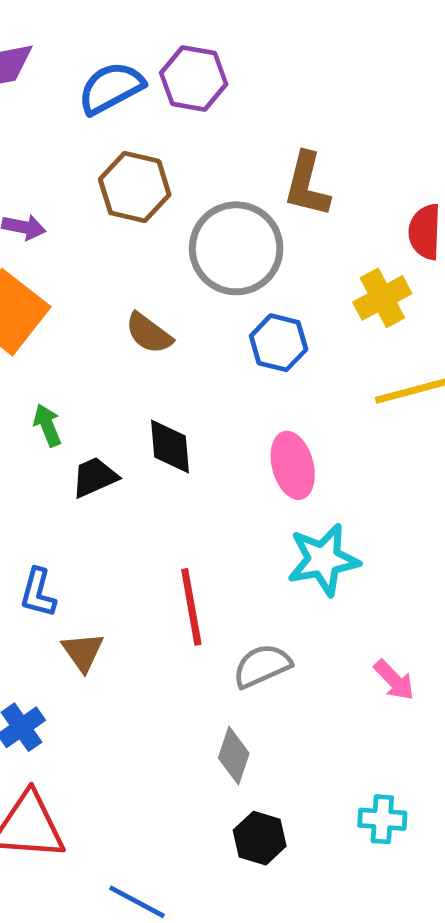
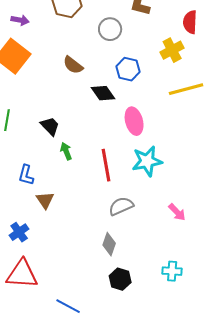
gray circle: (236, 248) -> (110, 29), size x0.6
green arrow: (47, 425) -> (66, 151), moved
black diamond: (170, 446) -> (103, 93), moved, turned -30
black trapezoid: (95, 477) -> (50, 126), turned 70
red line: (191, 607) -> (106, 165), moved

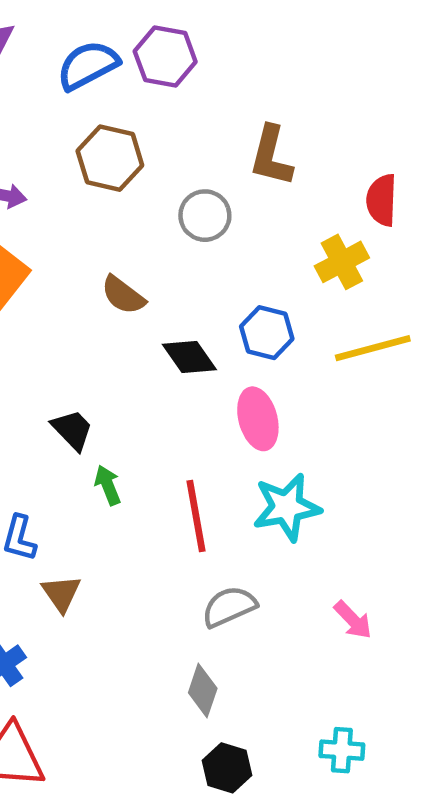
blue hexagon: (128, 69) -> (267, 333), moved

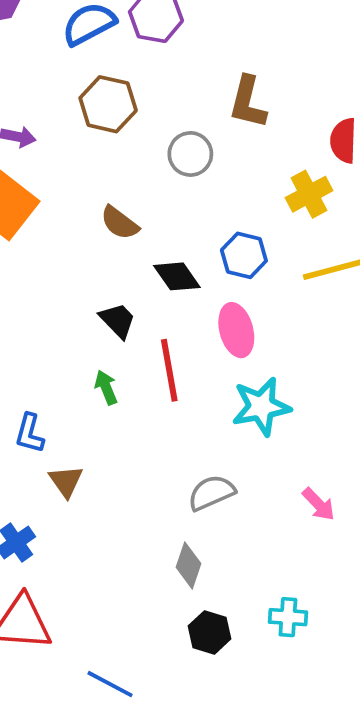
black trapezoid: (72, 430) -> (118, 320), moved
red line: (196, 516) -> (169, 370), moved
cyan cross: (342, 750) -> (288, 617), moved

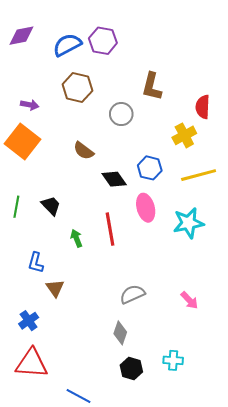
black trapezoid: (118, 320) -> (51, 206), moved
cyan star: (261, 407) -> (188, 223), moved

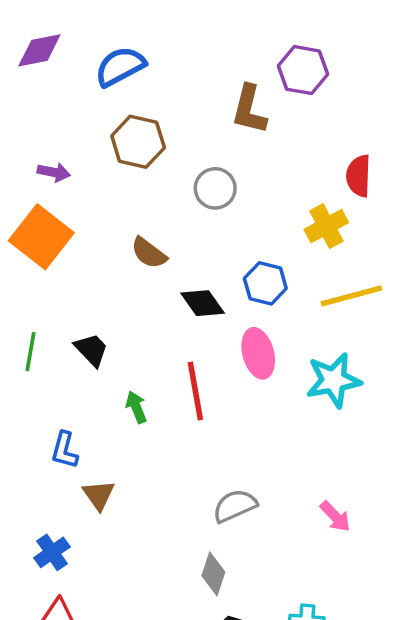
purple hexagon: (103, 41) -> (303, 70), moved
brown L-shape: (152, 87) -> (249, 109), moved

